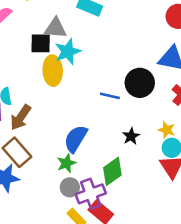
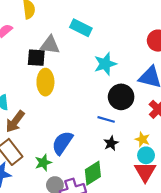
cyan star: (68, 52) -> (105, 64), moved
blue line: (110, 96) -> (106, 119), moved
green star: (66, 163) -> (43, 163), moved

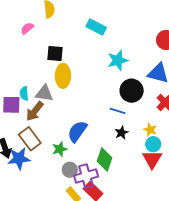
gray triangle: (50, 45) -> (44, 93), moved
green diamond: (93, 173) -> (105, 160), turned -40

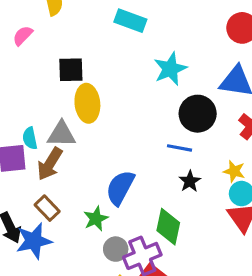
brown rectangle: (30, 139) -> (47, 208), size x0.7

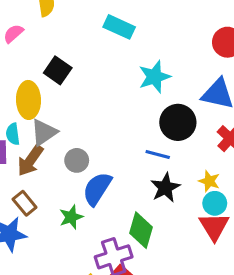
black square: (71, 70) -> (58, 70), turned 32
yellow ellipse: (87, 103) -> (28, 100), moved
gray triangle: (61, 134) -> (44, 132), turned -40
black star: (190, 181) -> (165, 188), size x1.4
gray circle: (116, 249) -> (77, 160), moved

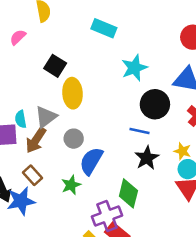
yellow ellipse: (28, 100) -> (72, 93), moved

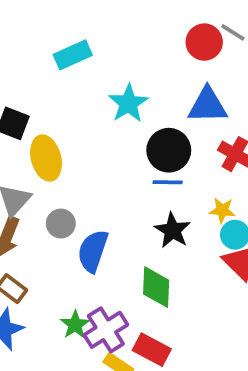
cyan rectangle: (104, 28) -> (73, 55), turned -35
blue line: (140, 131) -> (168, 182), moved
green star: (71, 185) -> (75, 325), moved
purple cross: (107, 216) -> (106, 330), moved

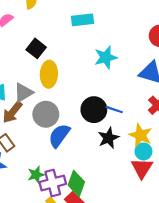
black circle: (169, 150) -> (94, 110), moved
yellow star: (222, 210) -> (140, 135), size x1.5
gray circle: (61, 224) -> (46, 114), size x1.5
green diamond: (156, 287) -> (76, 183), moved

